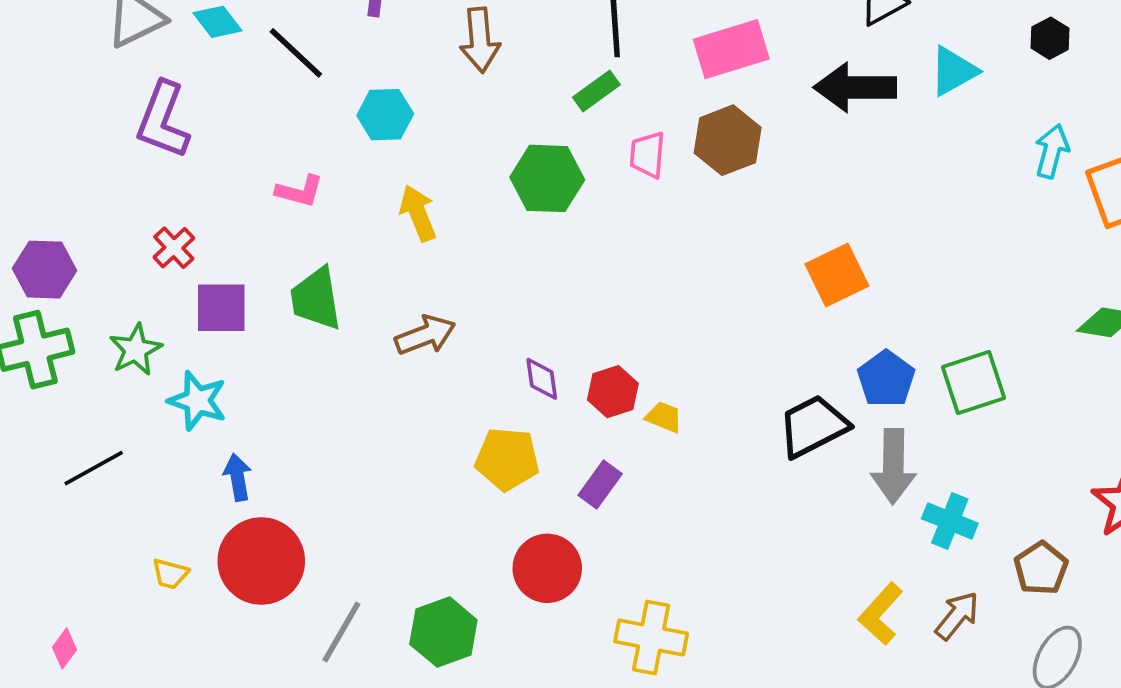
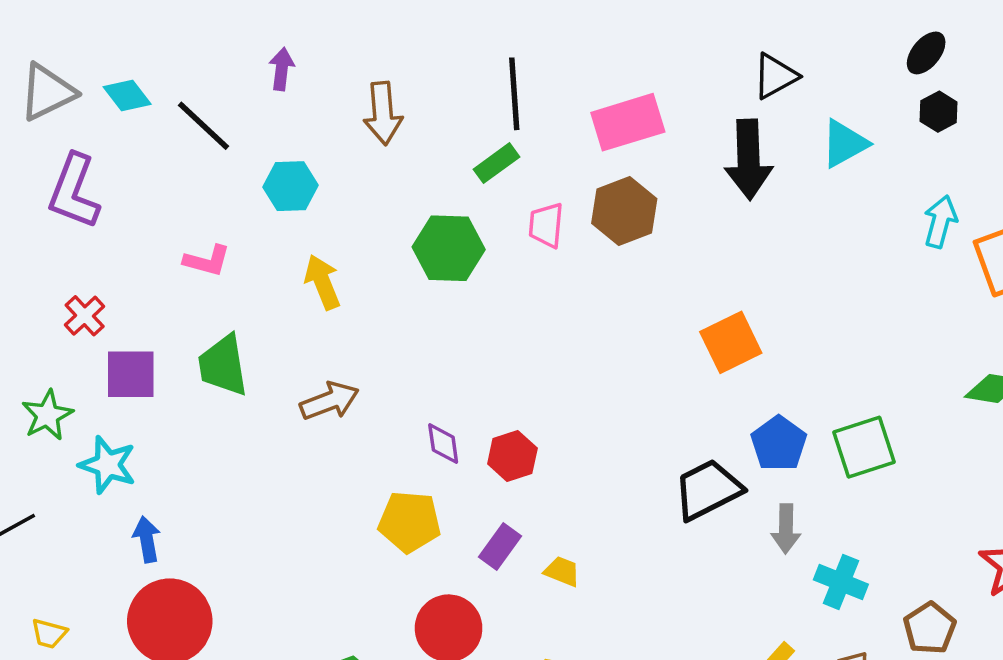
black arrow: (855, 87) -> (749, 159), turned -92
yellow trapezoid: (664, 417) -> (562, 571), moved
gray arrow: (893, 466) -> (786, 529), size x0.7
yellow trapezoid: (170, 574) -> (49, 634), moved

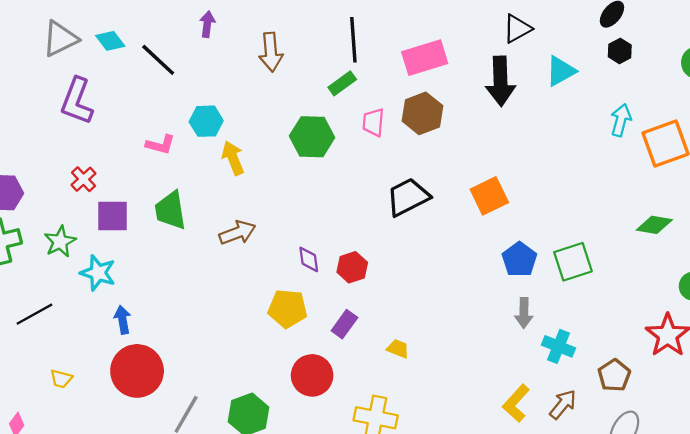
cyan hexagon: (291, 186) -> (206, 121), moved
black trapezoid: (708, 490) -> (408, 197), moved
yellow trapezoid: (562, 571) -> (398, 349), moved

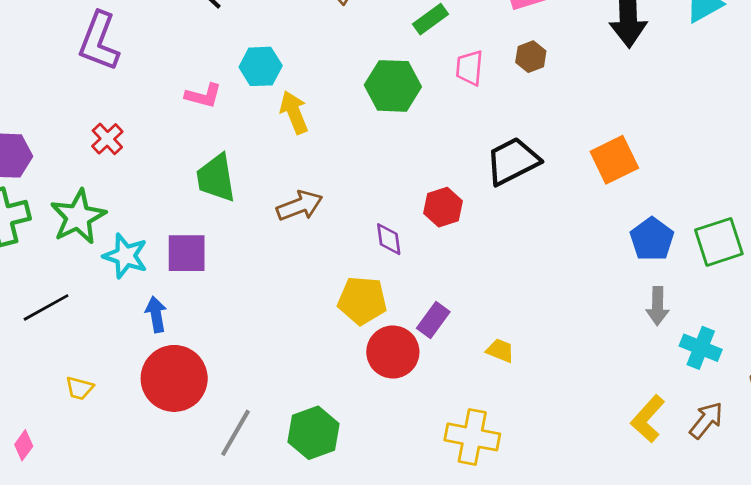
brown hexagon: (422, 113) -> (531, 57), size x0.6
purple square: (113, 216) -> (187, 253), moved
green star: (60, 242) -> (78, 217), size x1.4
red hexagon: (352, 267) -> (443, 207), moved
red circle: (312, 375) -> (393, 352), moved

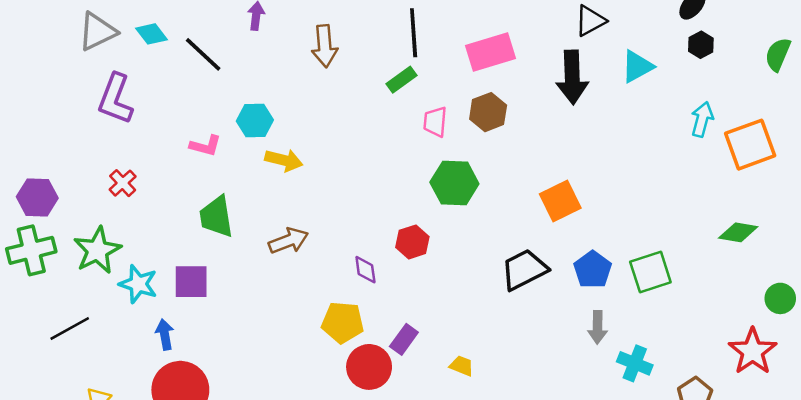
brown hexagon: (531, 57) -> (488, 112), size x1.4
green hexagon: (393, 86) -> (454, 183), moved
yellow arrow: (294, 112) -> (284, 160), turned 126
black trapezoid: (513, 161) -> (524, 270), moved

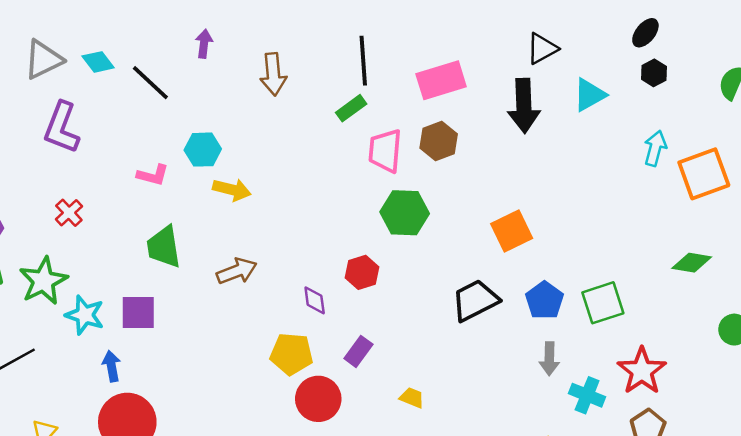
pink trapezoid: (435, 122) -> (385, 151), size x1.4
purple rectangle: (404, 339) -> (358, 351), moved
red star: (753, 351) -> (642, 371), moved

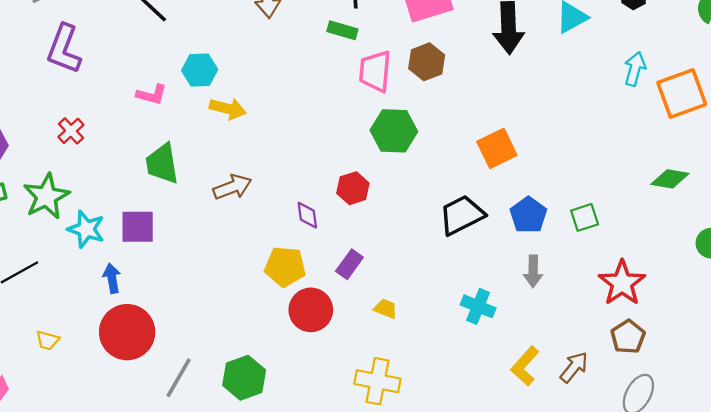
green rectangle: (351, 108) -> (342, 30), turned 52
green square: (603, 303) -> (585, 217), size x0.7
cyan cross: (587, 395) -> (478, 306), moved
yellow trapezoid: (412, 398) -> (386, 309), moved

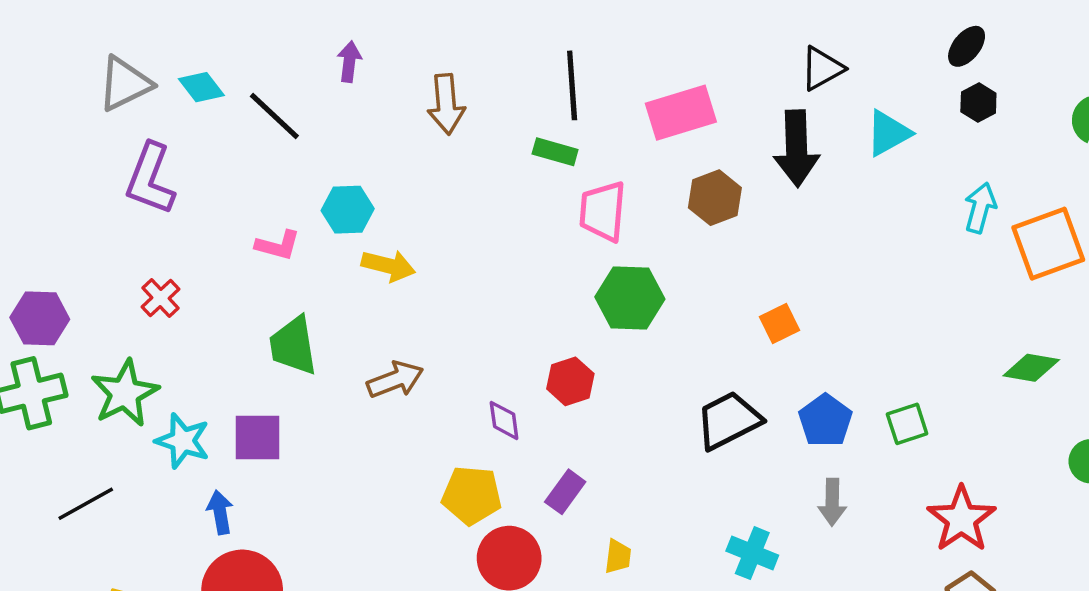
brown hexagon: (427, 62) -> (715, 198), moved
orange square: (497, 148) -> (780, 324), size x0.7
yellow trapezoid: (386, 309) -> (618, 556), turned 75

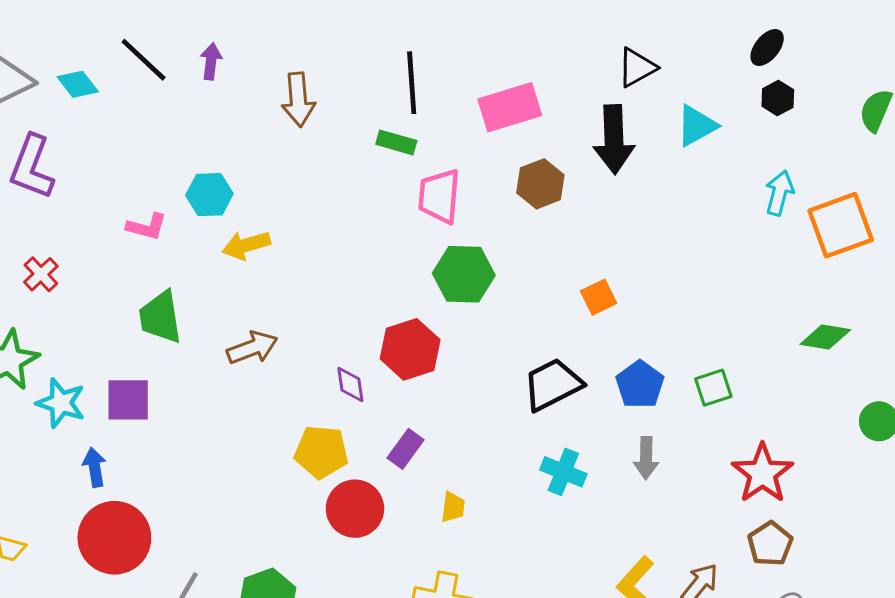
black line: (274, 116) -> (144, 60), moved
yellow arrow: (388, 266) -> (246, 245), turned 150
red hexagon: (570, 381) -> (410, 349), size x1.4
cyan cross: (752, 553) -> (563, 472), moved

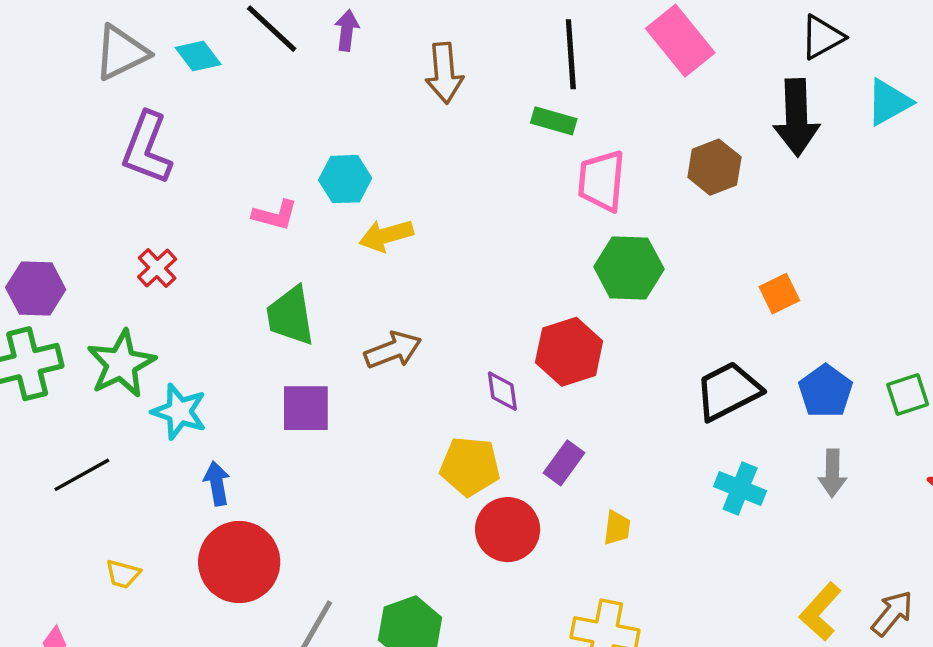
pink rectangle: (510, 107) -> (680, 41), moved, turned 68
purple square: (128, 400) -> (306, 408), moved

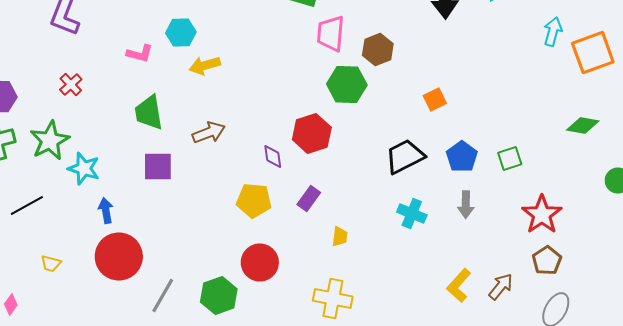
brown hexagon: (714, 167) -> (378, 50), moved
red circle: (508, 530) -> (260, 263), moved

